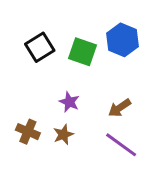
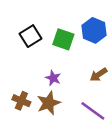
brown arrow: (120, 108) -> (99, 75), moved
brown star: (63, 134) -> (49, 103), size x1.5

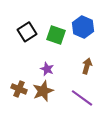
brown arrow: (99, 75) -> (87, 66), turned 140

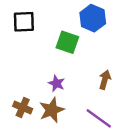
blue hexagon: (83, 27) -> (93, 18), moved
black square: (27, 32) -> (24, 22), moved, turned 30

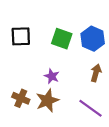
blue hexagon: (93, 18) -> (93, 39), moved
black square: (24, 22) -> (21, 36), moved

